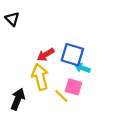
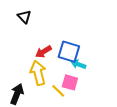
black triangle: (12, 19) -> (24, 17), moved

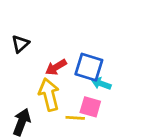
black triangle: (24, 17) -> (20, 44), moved, turned 32
yellow line: (58, 91) -> (75, 118), turned -40

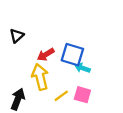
pink square: (90, 107) -> (82, 95), moved
yellow line: (75, 118) -> (61, 96), turned -40

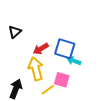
pink square: (82, 95) -> (62, 80), moved
yellow line: (61, 96) -> (48, 90), moved

